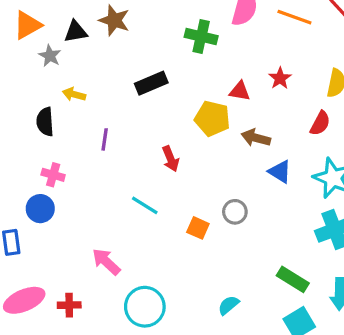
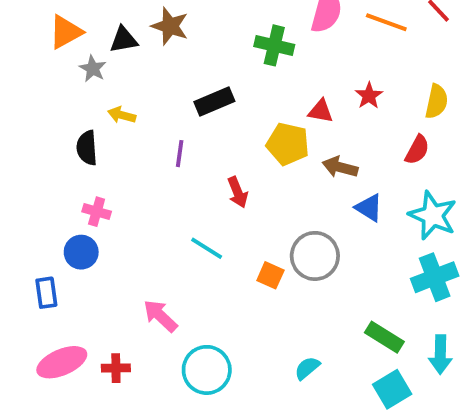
purple line: (105, 139) -> (180, 154), moved
gray circle: (235, 212) -> (315, 256), size x1.6

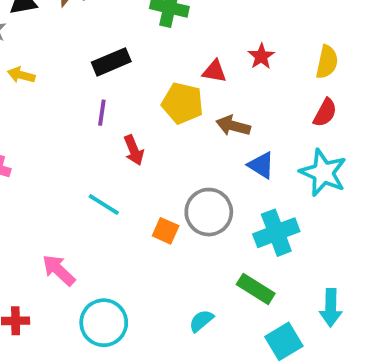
red semicircle: (417, 150) -> (325, 113), moved
purple line: (180, 154) -> (102, 113), moved
cyan cross: (435, 277) -> (276, 233), moved
green rectangle: (384, 337) -> (256, 289), moved

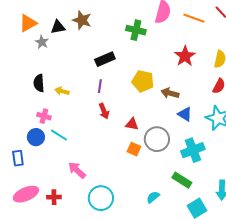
red star: (261, 56) -> (185, 56), size x1.5
red triangle: (214, 71) -> (132, 124), moved
yellow arrow: (21, 75) -> (62, 91), moved
red arrow: (134, 150) -> (104, 111), moved
cyan line: (104, 205) -> (59, 135), moved

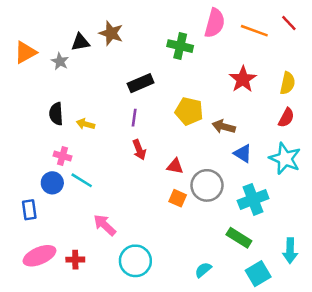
orange triangle: (28, 23) -> (25, 52), moved
cyan semicircle: (153, 197) -> (203, 270), moved

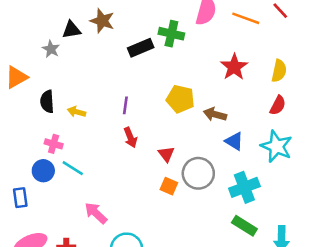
orange triangle: (25, 52) -> (16, 77), moved
black rectangle: (141, 83) -> (141, 48), moved
red triangle: (175, 166) -> (166, 154), turned 42
green rectangle: (239, 238) -> (244, 226), moved

